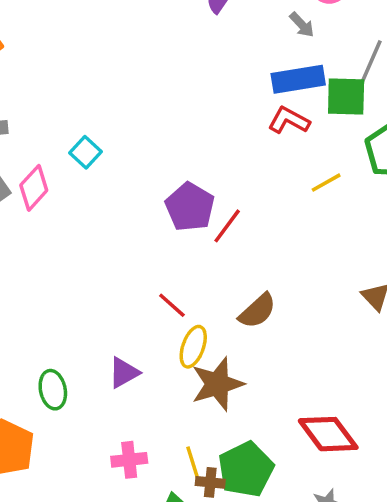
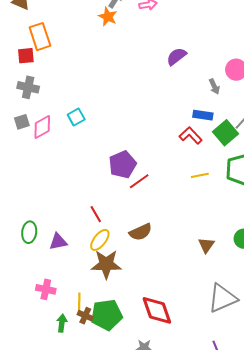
blue rectangle: (298, 79) -> (203, 115), size x0.7
green square: (346, 97) -> (226, 133), turned 30
green ellipse: (53, 390) -> (29, 232), moved

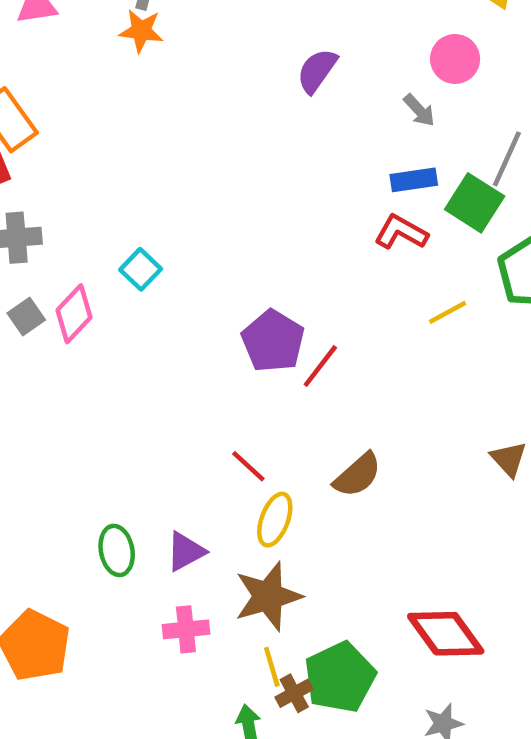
brown star: (106, 264) -> (268, 596), moved
pink cross: (46, 289) -> (186, 629), moved
brown cross: (85, 316) -> (294, 693), turned -35

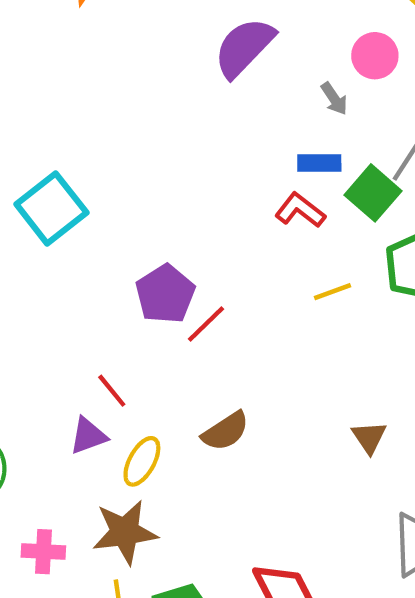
purple semicircle: (317, 71) -> (244, 47), size x1.5
cyan square: (141, 269) -> (51, 208), size x1.8
red line: (248, 466) -> (112, 391), moved
purple triangle: (186, 551) -> (88, 436), moved

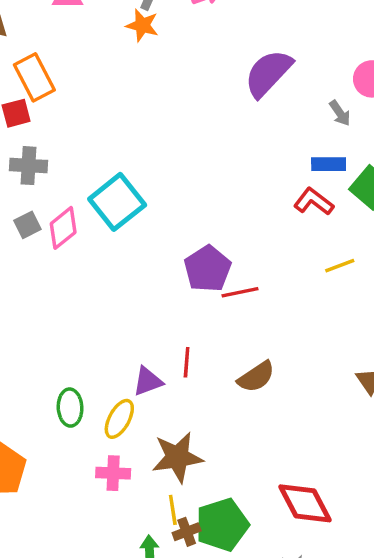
red line: (206, 324) -> (240, 292), turned 33
red line: (112, 391) -> (187, 362), moved, turned 44
yellow ellipse: (142, 461) -> (119, 419), moved

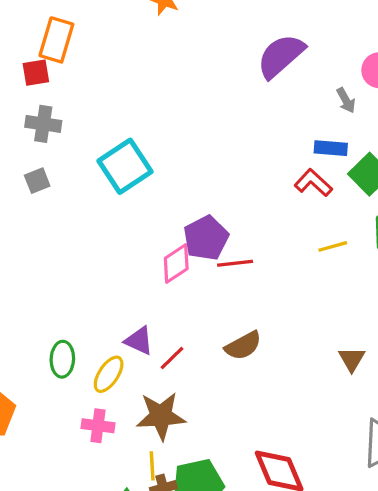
orange rectangle: (34, 77) -> (56, 40), turned 39
pink diamond: (63, 228) -> (176, 263), moved
red line: (187, 362) -> (172, 358), moved, turned 36
purple triangle: (148, 381) -> (139, 341), turned 40

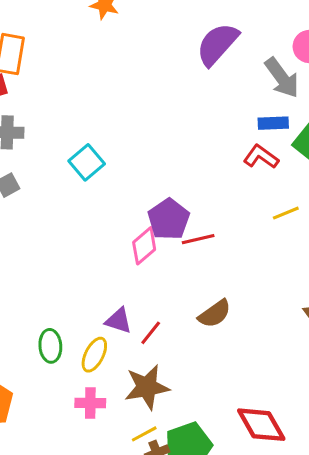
gray arrow: (346, 100) -> (282, 78), size x1.8
cyan square: (125, 166) -> (87, 162), size x0.7
yellow line: (152, 466) -> (144, 434), turned 72

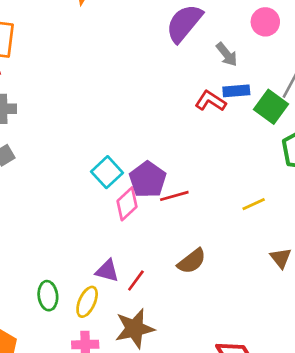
gray arrow: (282, 78) -> (227, 54), moved, size x0.7
red L-shape: (261, 157) -> (211, 101), moved
cyan square: (87, 162) -> (107, 172), moved
yellow line: (286, 213) -> (254, 204), moved

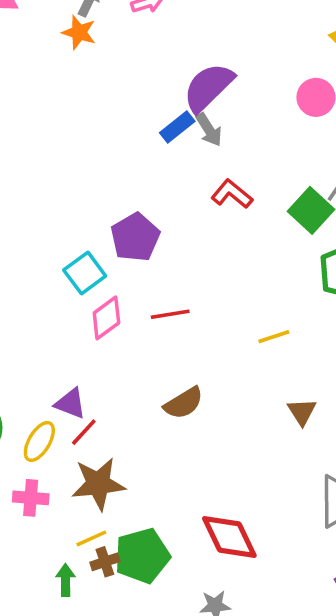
gray arrow: (227, 54) -> (209, 130), moved
blue rectangle: (236, 91) -> (177, 127), moved, turned -40
purple pentagon: (148, 180) -> (135, 237), moved
red line: (136, 280) -> (84, 432), moved

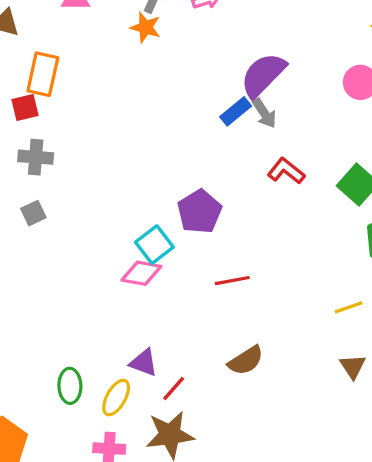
pink diamond: (106, 318) -> (141, 273), moved, turned 48
yellow line: (274, 337) -> (349, 307), moved
red line: (84, 432) -> (174, 389), moved

